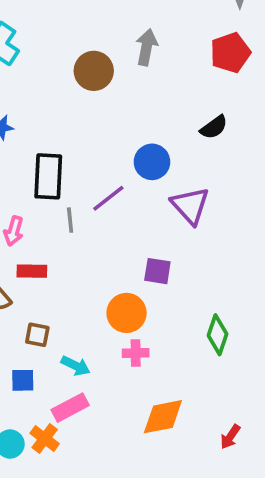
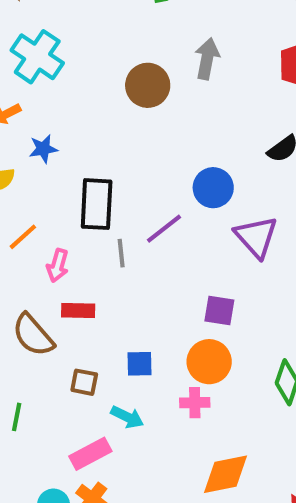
orange circle: (127, 313) -> (209, 362), moved
blue square: (23, 380) -> (140, 364), moved
pink rectangle: (70, 408) -> (90, 454), moved

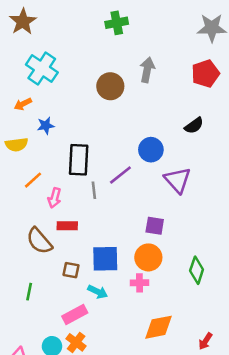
blue square: (140, 364) -> (105, 259), size x1.6

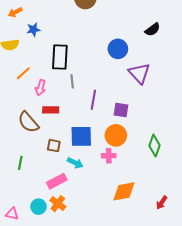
purple line: (120, 175) -> (93, 100), moved, turned -42

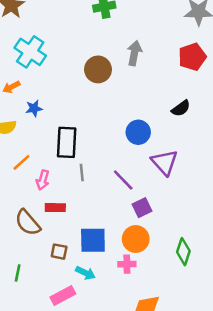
purple line: (93, 100) -> (123, 180), moved, turned -54
purple square: (121, 110) -> (142, 208), turned -35

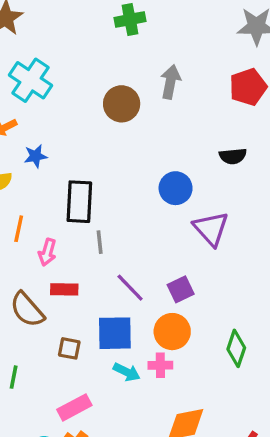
black semicircle: (181, 108) -> (233, 156), turned 30
orange line: (21, 162) -> (19, 229), turned -36
purple line: (123, 180) -> (130, 288), moved
cyan arrow: (85, 273) -> (127, 372), moved

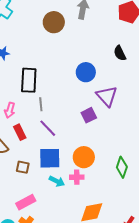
black semicircle: (233, 156) -> (120, 53), turned 70
purple line: (130, 288) -> (48, 128), moved
red rectangle: (64, 289) -> (20, 132), turned 63
purple square: (181, 289) -> (89, 115), moved

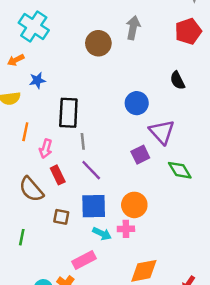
green diamond: (122, 167) -> (180, 170), moved, turned -50
pink rectangle: (26, 202) -> (84, 260), moved

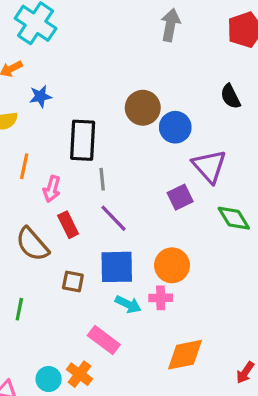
brown circle: (98, 43) -> (143, 108), moved
pink rectangle: (84, 260) -> (104, 340), turned 65

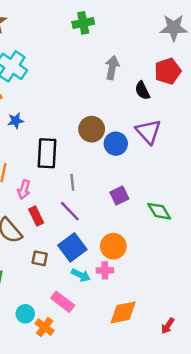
black semicircle: (230, 96) -> (142, 91), moved
purple triangle: (209, 166) -> (148, 132), moved
gray line: (102, 179) -> (72, 182), moved
blue square: (117, 267) -> (72, 247), turned -36
cyan circle: (49, 379) -> (25, 314), moved

